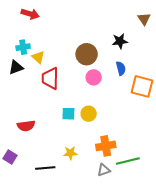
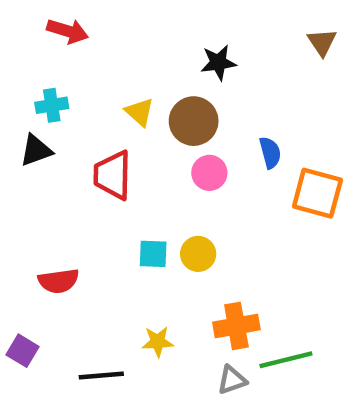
black star: (120, 41) -> (218, 63), moved
yellow triangle: (38, 57) -> (140, 112), moved

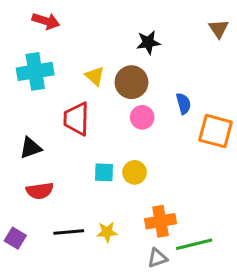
cyan cross: (52, 105) -> (35, 71), size x1.6
black triangle: (36, 150) -> (31, 148), moved
black line: (101, 375) -> (69, 232), moved

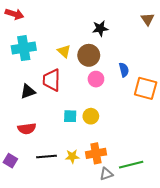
red arrow: (46, 21) -> (14, 14), moved
black triangle: (31, 148) -> (28, 91), moved
orange cross: (161, 221) -> (96, 153), moved

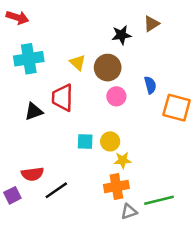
brown triangle: (148, 19) -> (151, 24), moved, turned 32
red semicircle: (27, 129) -> (32, 174), moved
black line: (46, 156) -> (56, 190), turned -30
yellow star: (72, 156) -> (123, 160), moved
purple square: (10, 161) -> (12, 195), turned 32

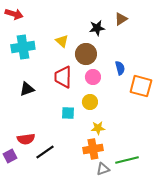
yellow triangle: (78, 63) -> (62, 41), moved
red trapezoid: (63, 98) -> (63, 77), moved
yellow circle: (110, 141) -> (90, 102), moved

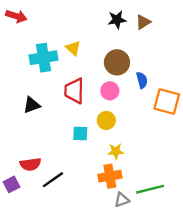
black star: (97, 28) -> (117, 20), moved
cyan cross: (23, 47) -> (43, 58), moved
brown circle: (86, 54) -> (117, 62), moved

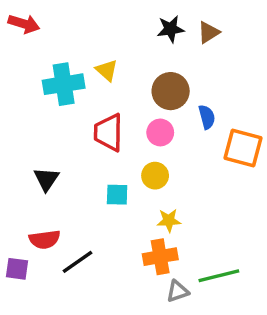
black triangle: (32, 105) -> (46, 179), moved, turned -36
purple square: (11, 184) -> (17, 269), turned 35

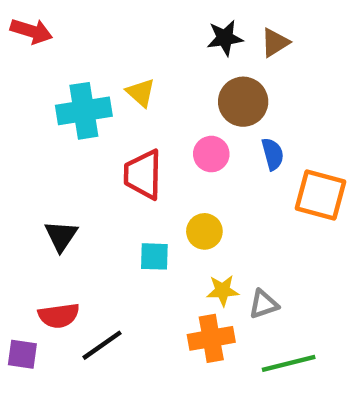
brown circle: (171, 91) -> (243, 102), moved
pink circle: (160, 132) -> (211, 154), moved
gray triangle: (177, 291) -> (264, 304), moved

